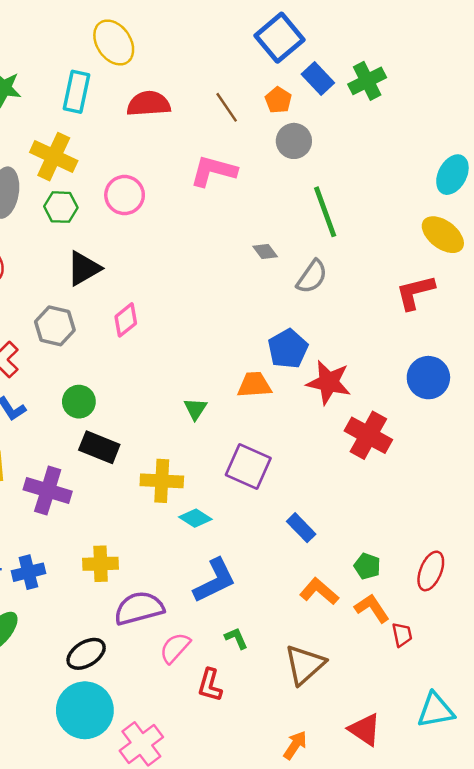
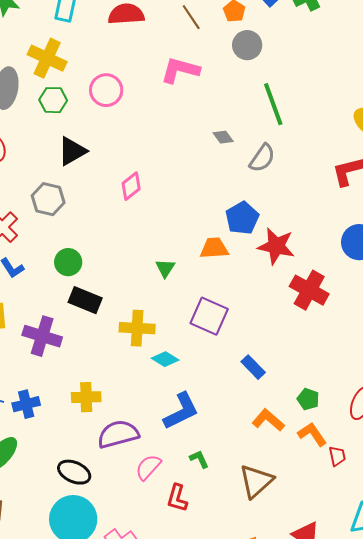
pink diamond: (126, 320) -> (131, 186), moved
black ellipse: (86, 654) -> (74, 472), turned 56

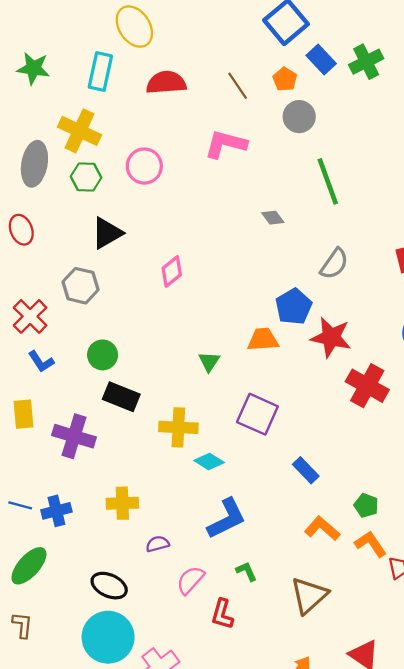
gray semicircle: (262, 158) -> (334, 264), moved
purple semicircle: (118, 434) -> (157, 544), size x0.5

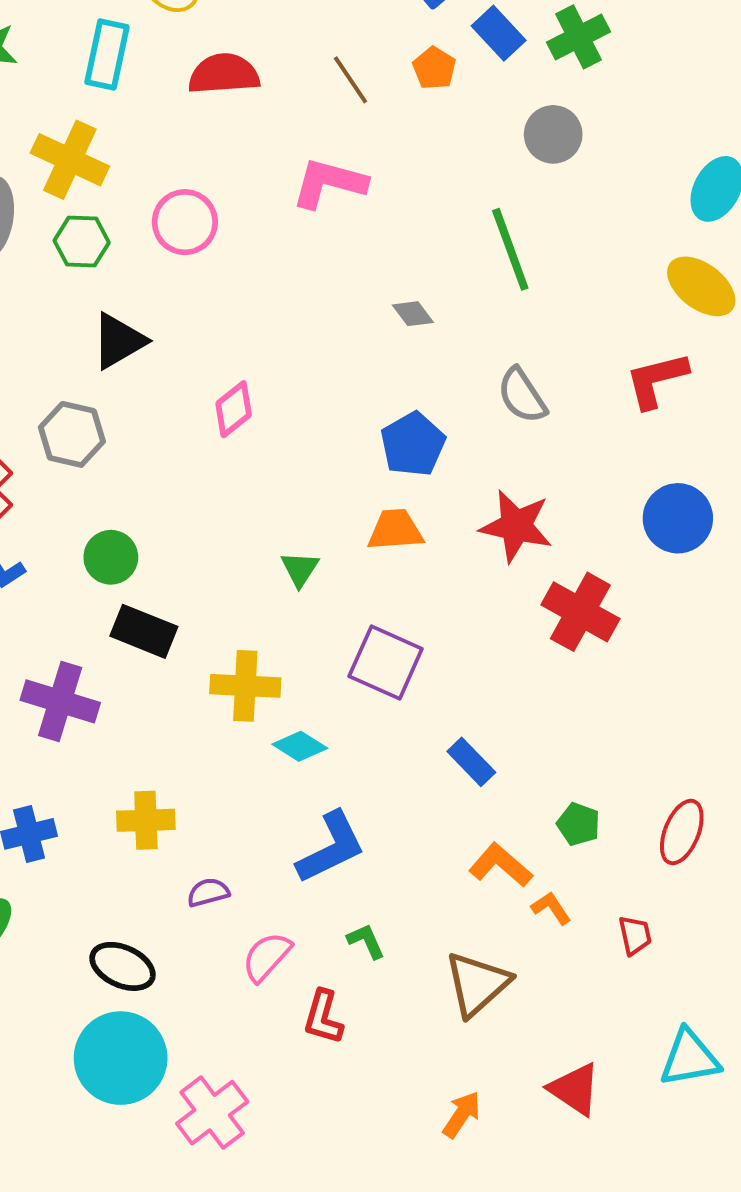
gray circle: (299, 117) -> (553, 134), moved
gray semicircle: (334, 264) -> (522, 396), turned 112
blue pentagon: (294, 307) -> (413, 444), moved
orange L-shape: (371, 544) -> (551, 908), moved, size x0.7

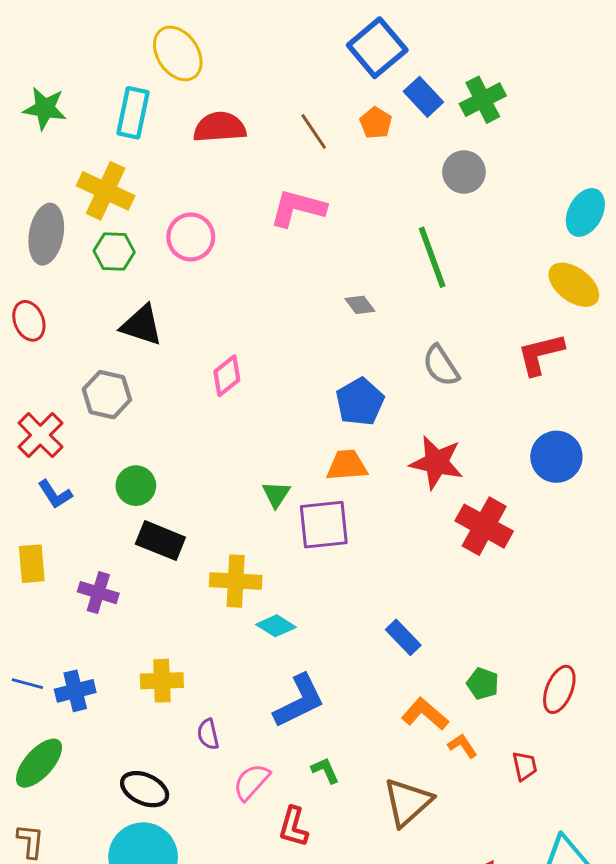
black triangle: (119, 341) -> (142, 325), turned 48
purple square: (386, 662) -> (324, 525), moved, turned -30
purple cross: (60, 701) -> (98, 593), size x0.7
purple semicircle: (208, 892) -> (208, 734), turned -88

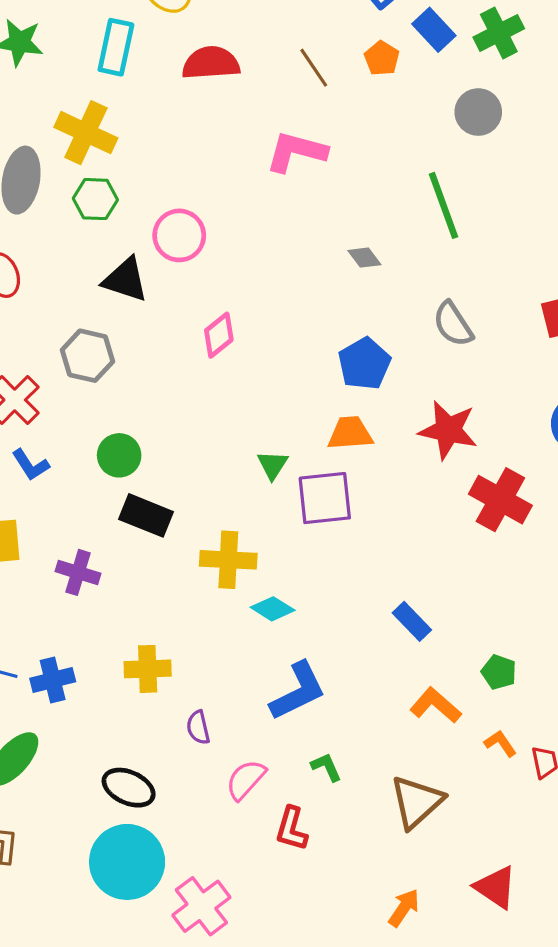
pink circle: (191, 237) -> (179, 235), moved
orange L-shape: (463, 746) -> (500, 743), moved

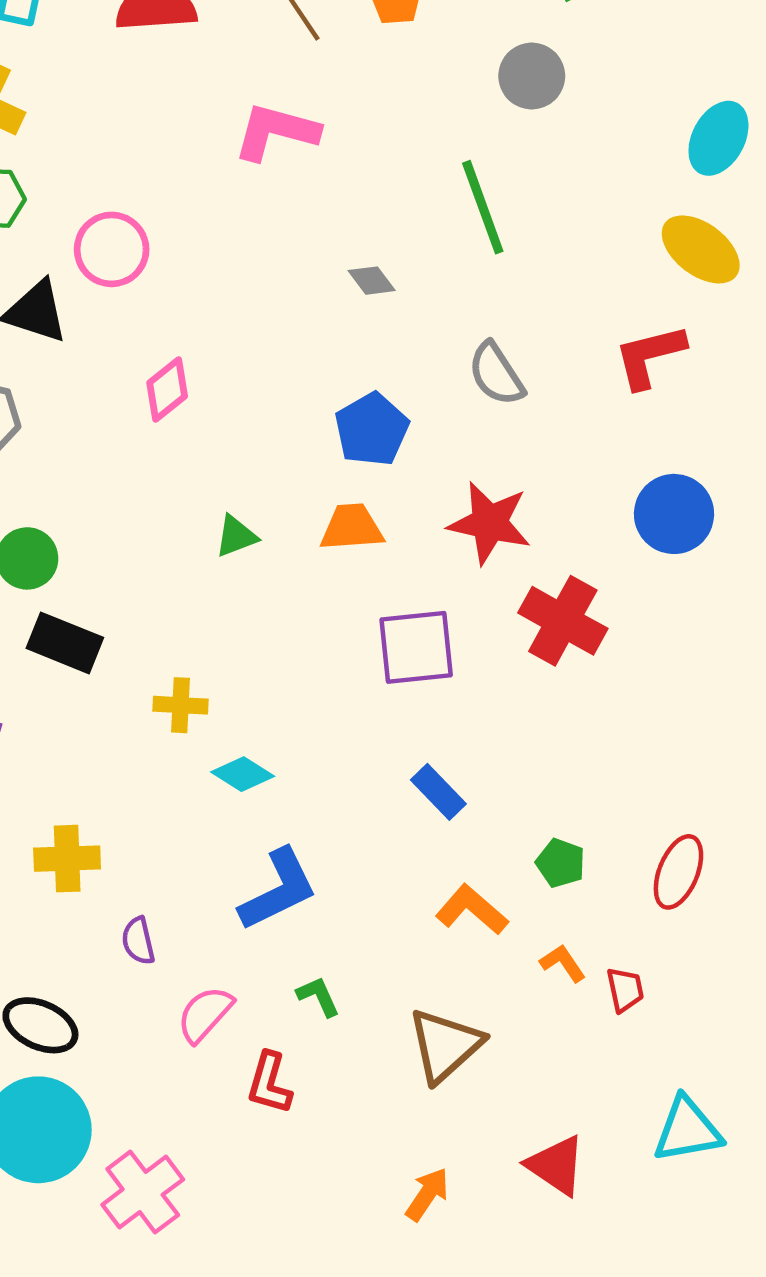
green triangle: (273, 465) -> (236, 536), moved, turned 36
purple square: (325, 498) -> (416, 647), moved
yellow cross: (228, 560) -> (180, 705), size x0.7

